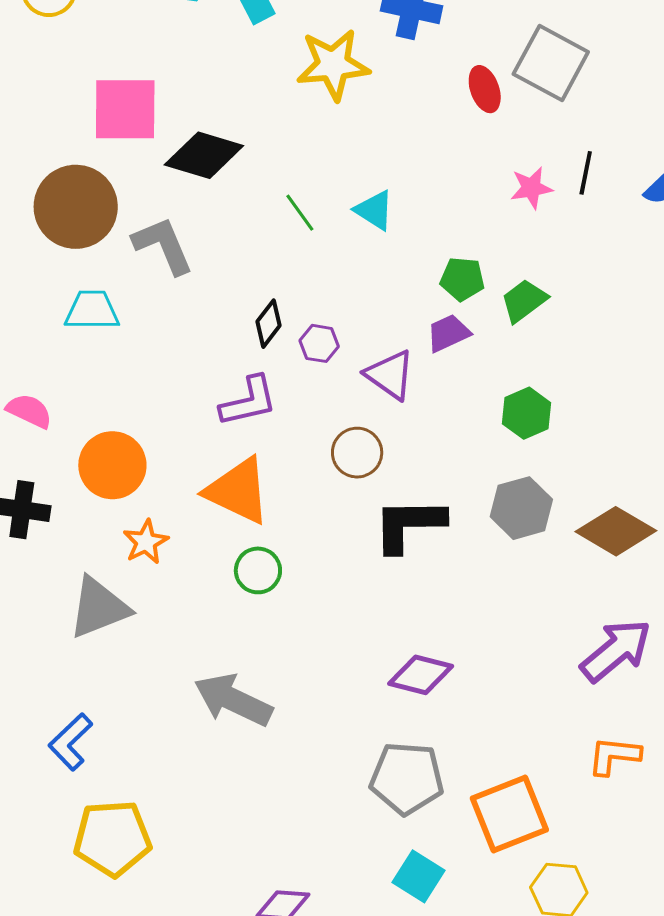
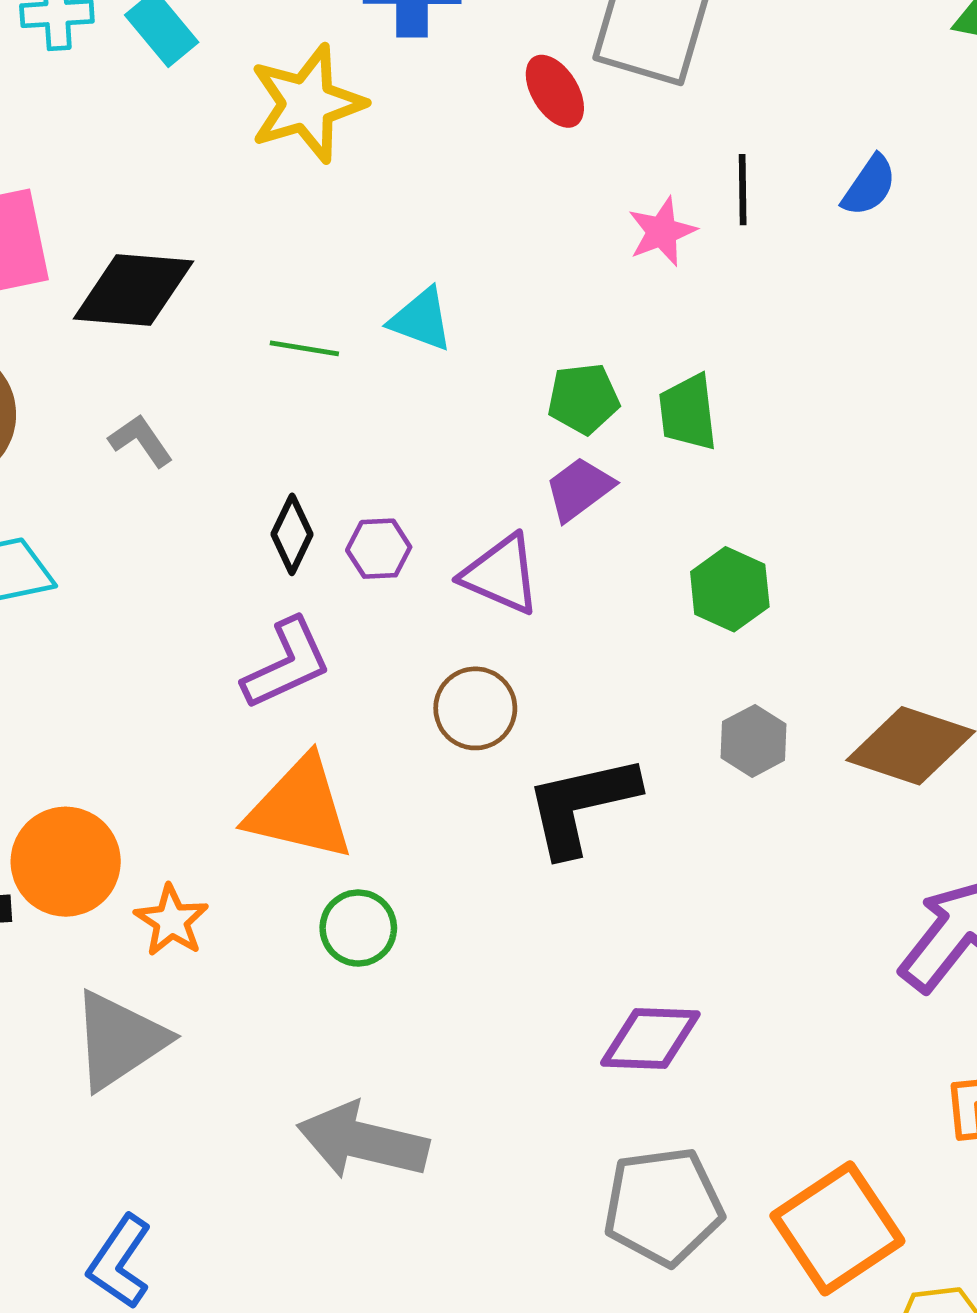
green line: (300, 213) -> (304, 348), turned -33
gray L-shape: (163, 245) -> (141, 441), moved, size x0.6
green trapezoid: (524, 301) -> (688, 412), turned -48
orange circle: (112, 465) -> (66, 862), moved
gray hexagon: (521, 508) -> (754, 741), size x0.7

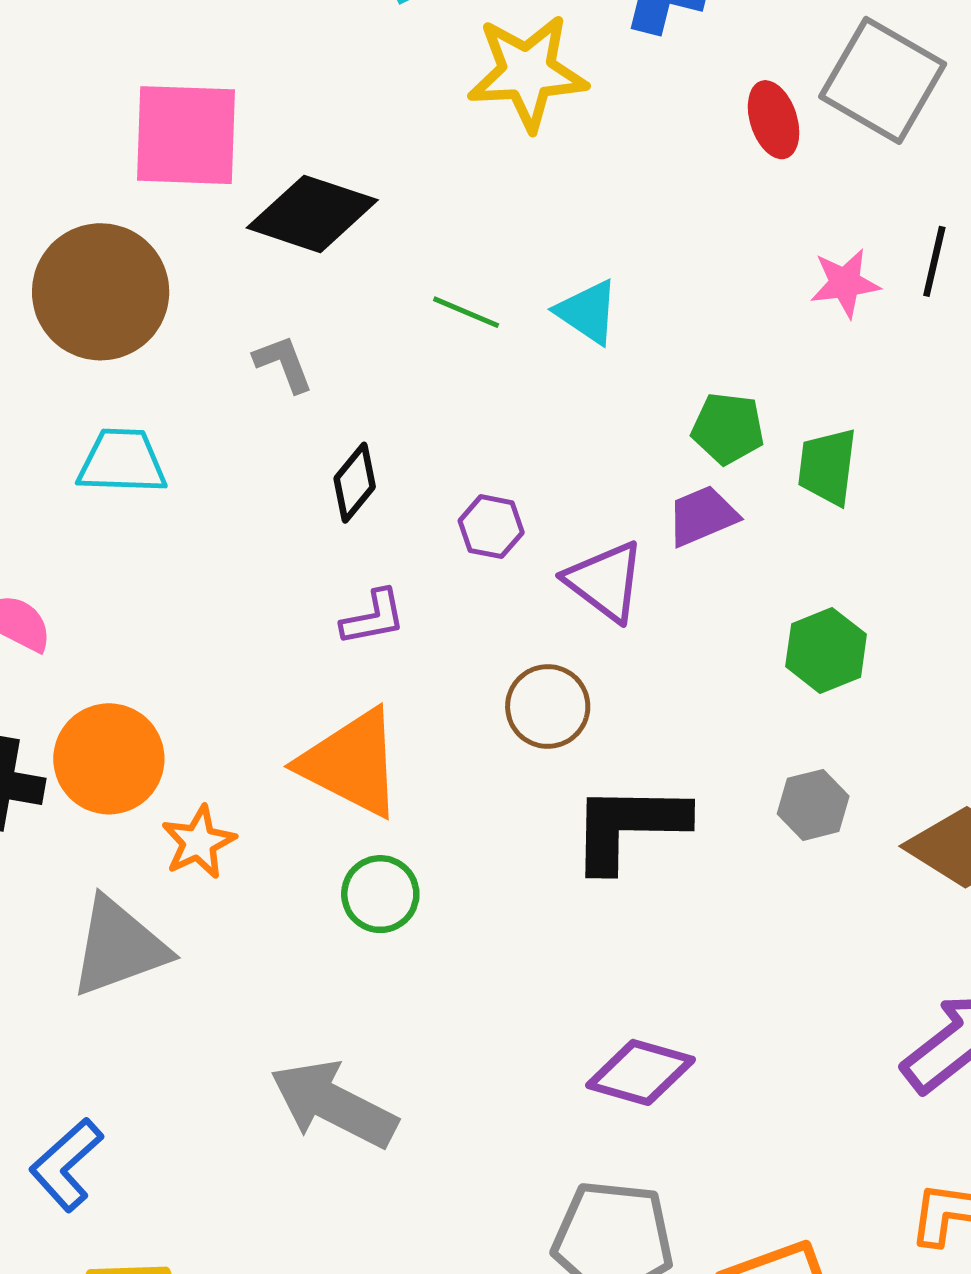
black diamond: (292, 534) -> (355, 483), moved
purple L-shape: (287, 664) -> (373, 618), size x0.7

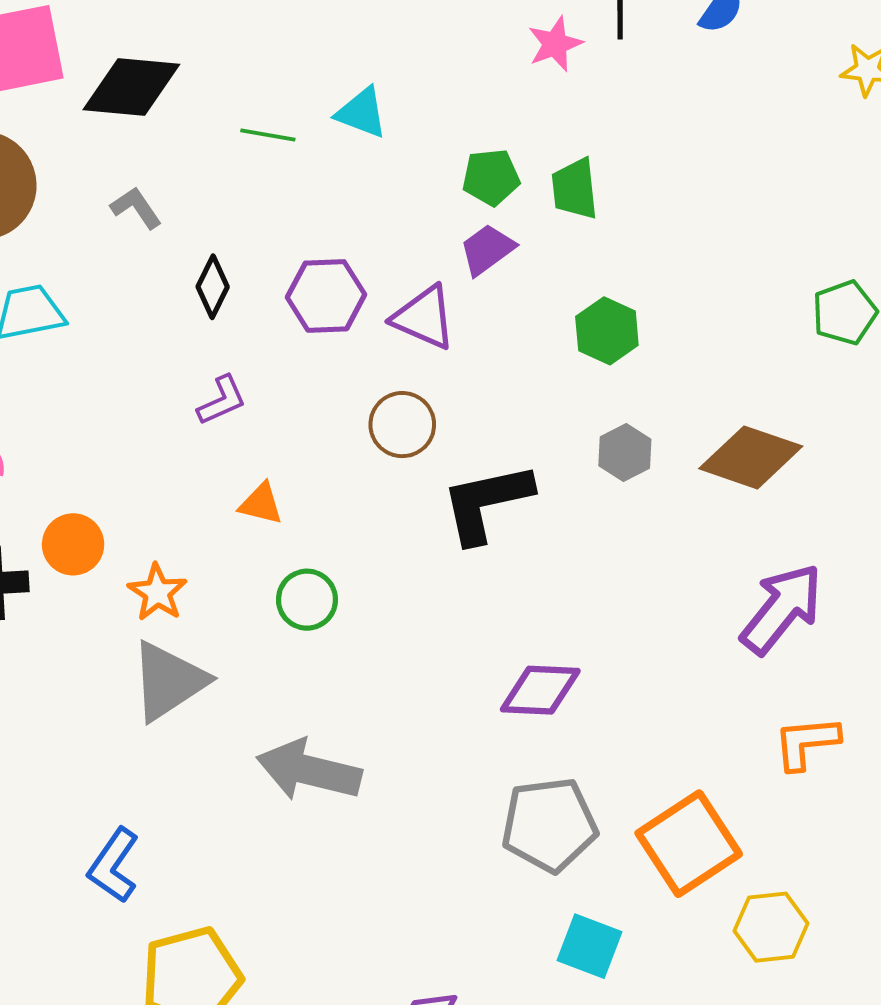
purple hexagon: (491, 527) -> (326, 296), size x1.5
purple L-shape: (373, 618) -> (222, 400), moved
orange circle: (109, 759) -> (73, 544), size x0.7
orange triangle: (351, 763) -> (261, 504), size x0.5
gray triangle: (119, 947) -> (169, 681), moved

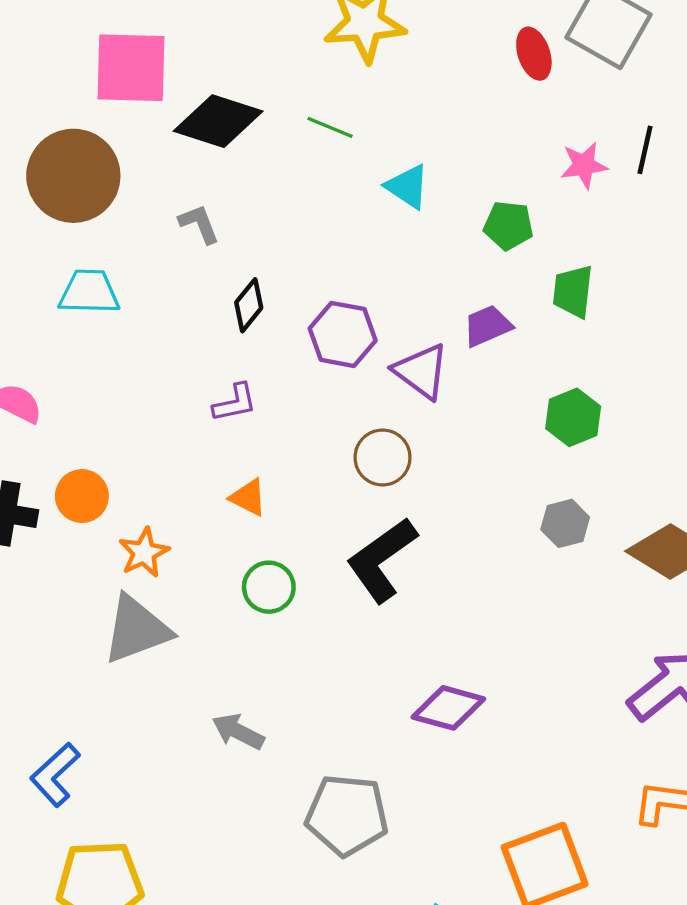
green line: (268, 135) -> (330, 127), moved
green pentagon: (491, 177) -> (508, 226), moved
black L-shape: (486, 503) -> (382, 560), moved, turned -36
gray arrow: (309, 770) -> (238, 732), size x0.6
gray pentagon: (549, 825) -> (347, 815), moved

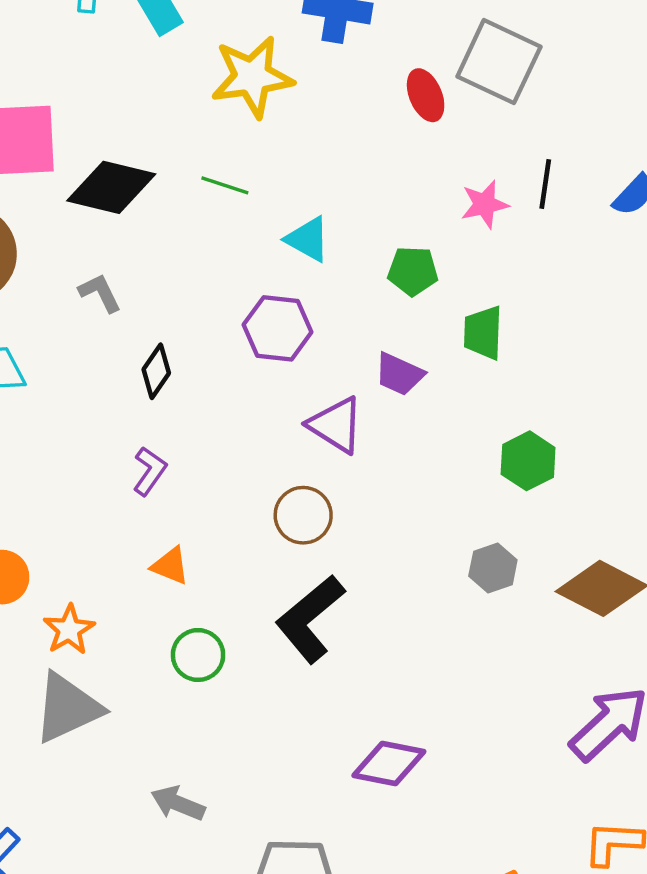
purple trapezoid: (487, 326) -> (399, 374), turned -128
purple hexagon: (343, 334) -> (278, 328), moved
purple L-shape: (235, 403) -> (150, 471), turned -39
green hexagon: (573, 417) -> (528, 461), moved

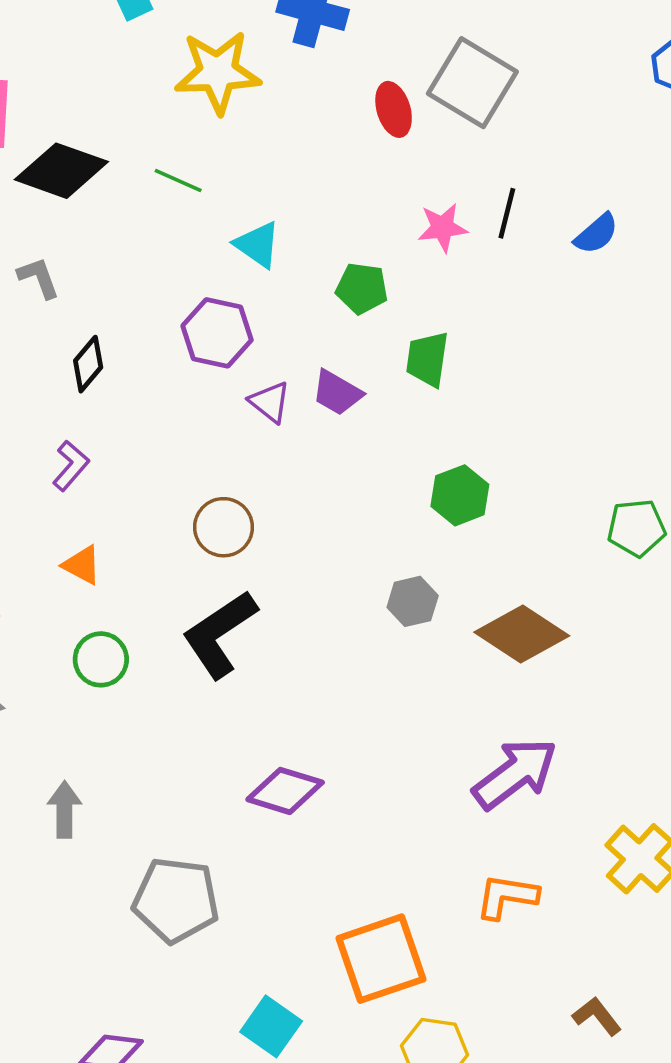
purple triangle: (336, 425) -> (270, 402), moved, size x0.7
gray arrow: (178, 803) -> (64, 809), turned 62

